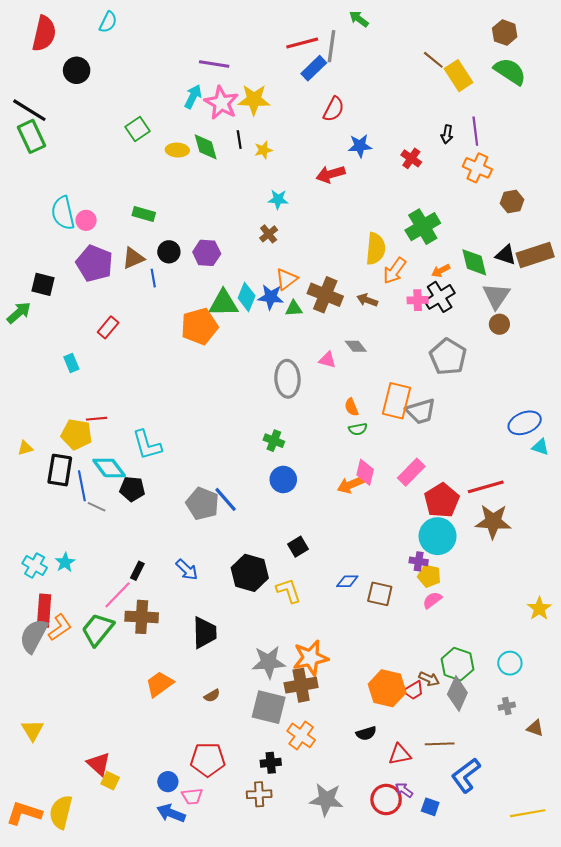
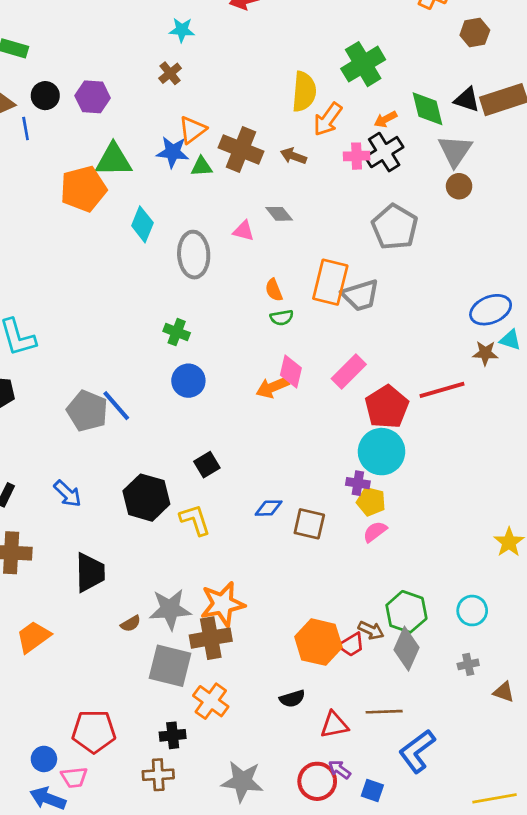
cyan diamond: (247, 297) -> (142, 224), moved
brown star: (493, 521) -> (485, 353), moved, size x0.6
brown semicircle: (212, 696) -> (131, 624), moved

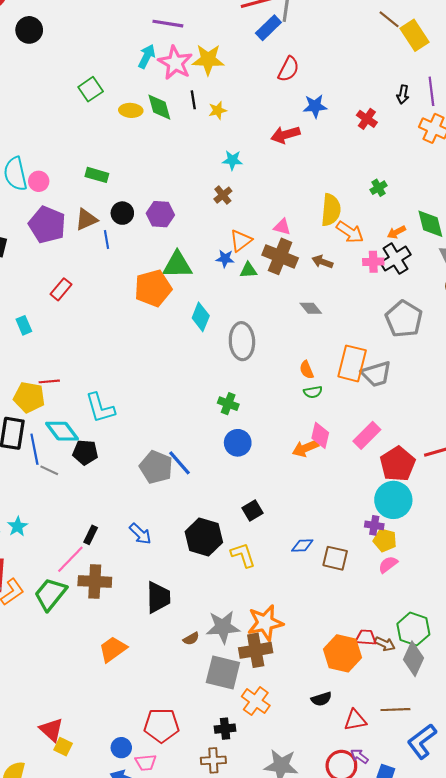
green cross: (363, 64) -> (379, 188), size x0.5
orange arrow: (328, 119) -> (350, 232), turned -92
blue star: (173, 152) -> (225, 259), size x0.7
pink triangle: (244, 231) -> (282, 227), moved
red trapezoid: (351, 645) -> (366, 638), moved, turned -145

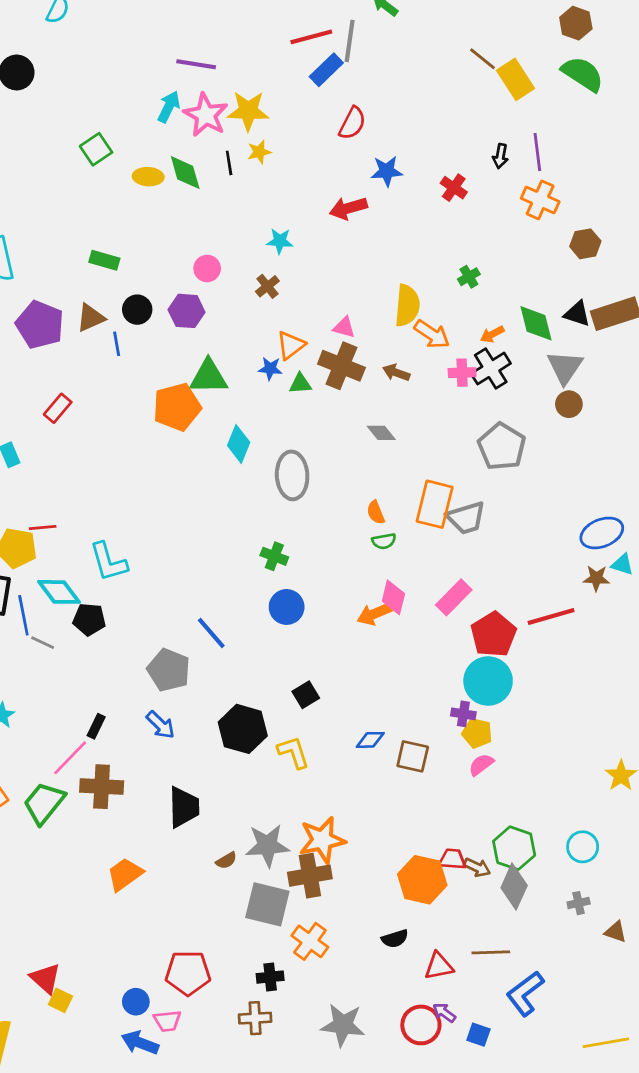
yellow star: (218, 110) -> (259, 152), moved
pink circle: (39, 181) -> (207, 268), moved
gray pentagon: (156, 467) -> (169, 670), moved

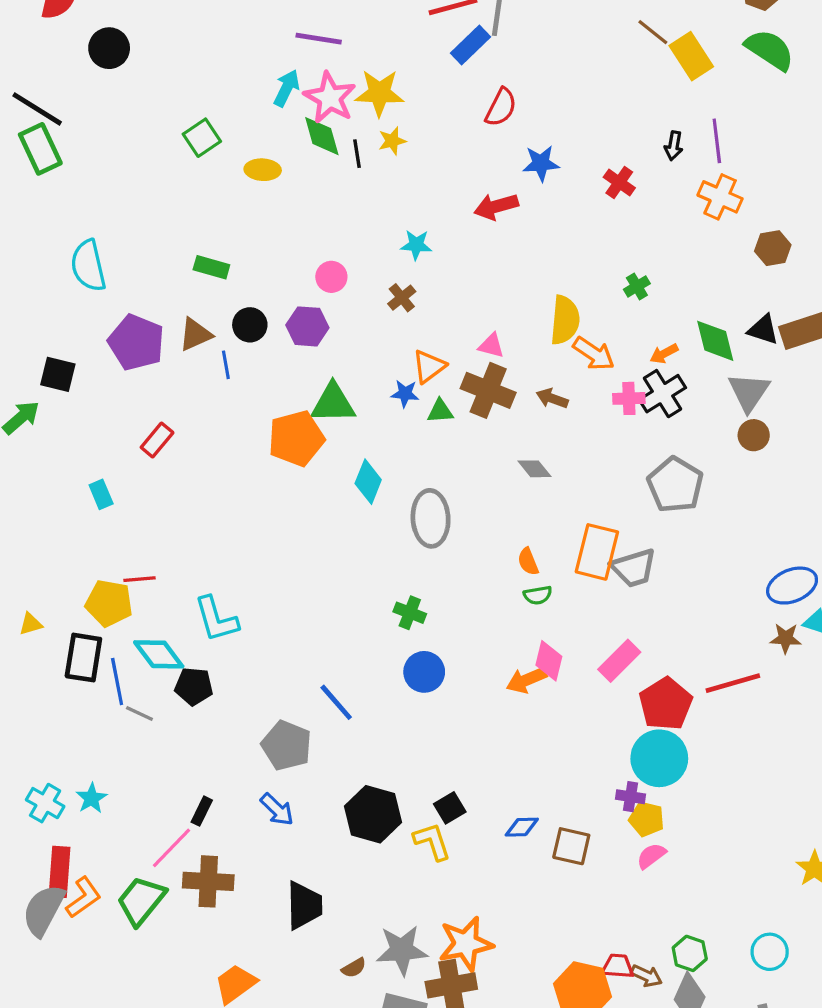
green diamond: (185, 173) -> (322, 136), moved
black square: (306, 695) -> (450, 808), moved
green hexagon: (514, 848) -> (690, 953), size x0.7

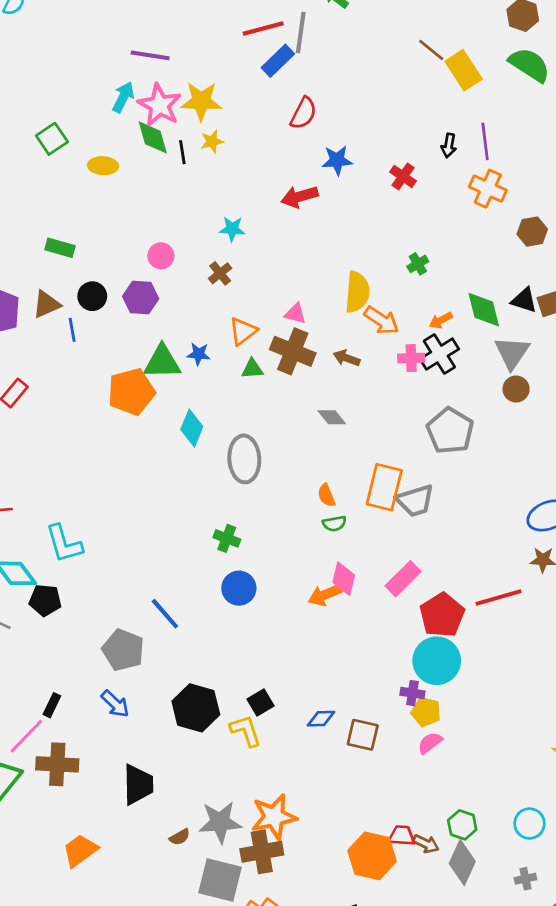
blue star: (405, 394) -> (199, 354), moved

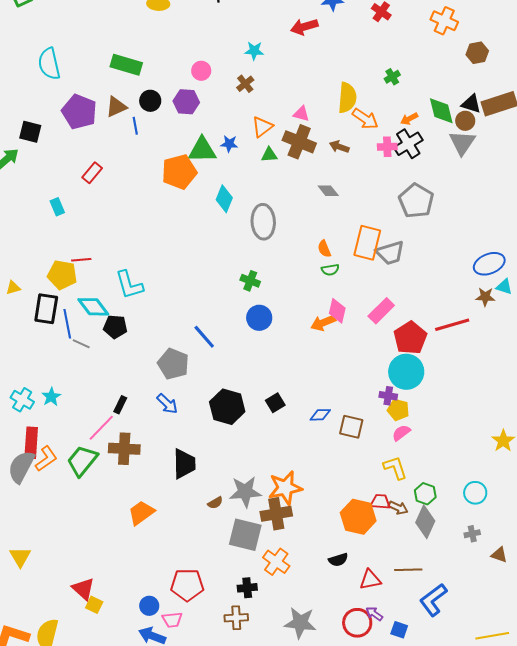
green rectangle: (60, 248) -> (126, 65), size x1.4
brown circle: (516, 389) -> (465, 121), moved
yellow L-shape: (246, 731) -> (395, 468), moved

